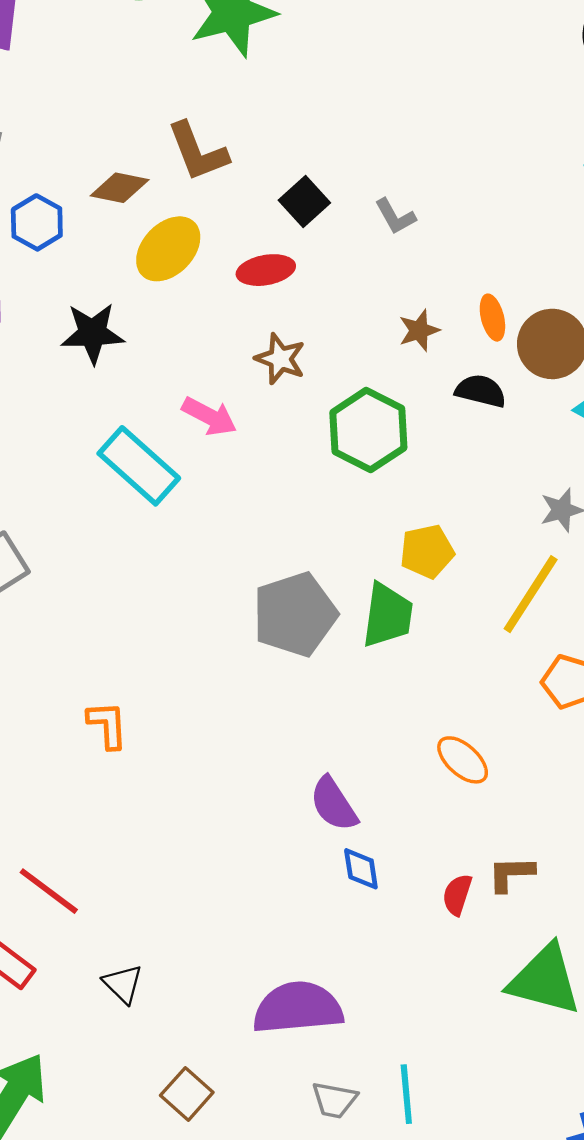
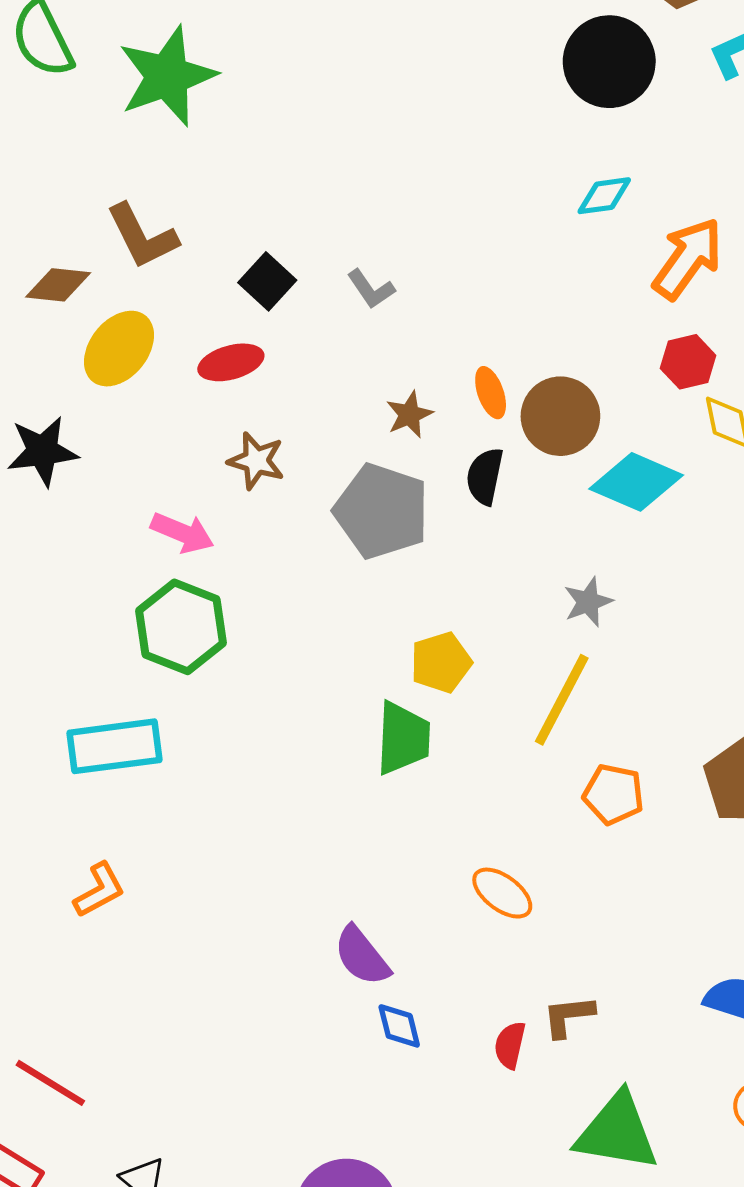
black semicircle: (481, 391) -> (485, 476), turned -87
green hexagon: (368, 430) -> (181, 627), moved
cyan rectangle: (139, 466) -> (114, 746), moved, turned -44
gray pentagon: (295, 614) -> (382, 511), moved, turned -30
orange L-shape: (107, 725) -> (99, 890), turned 70

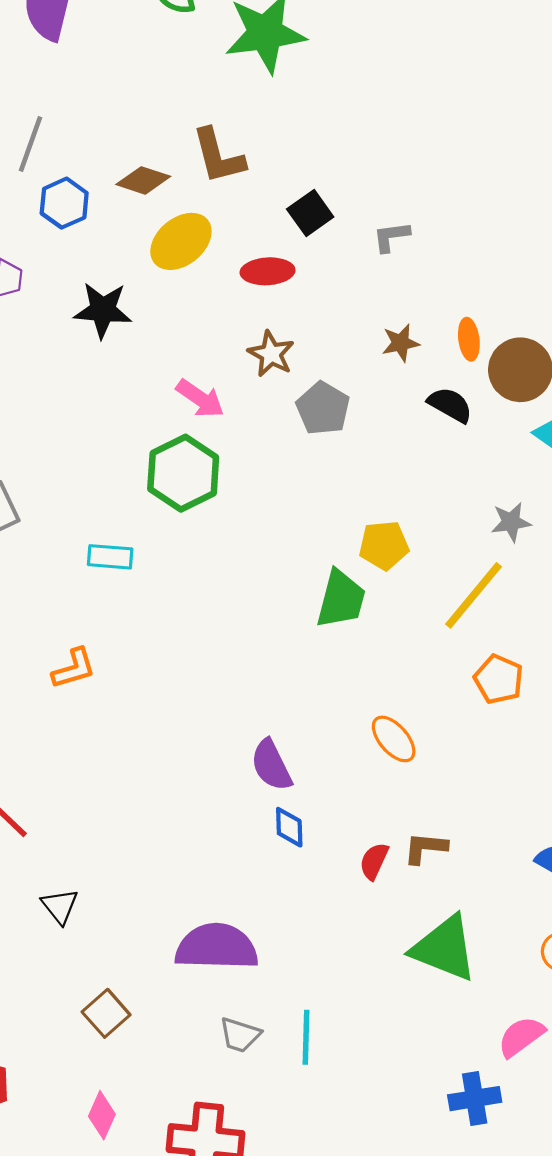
gray L-shape: (371, 289) -> (391, 237), turned 105
black semicircle: (485, 476) -> (450, 405), turned 96
gray pentagon: (382, 511) -> (323, 408), moved, size x0.7
cyan rectangle: (114, 746) -> (110, 557), size x0.6

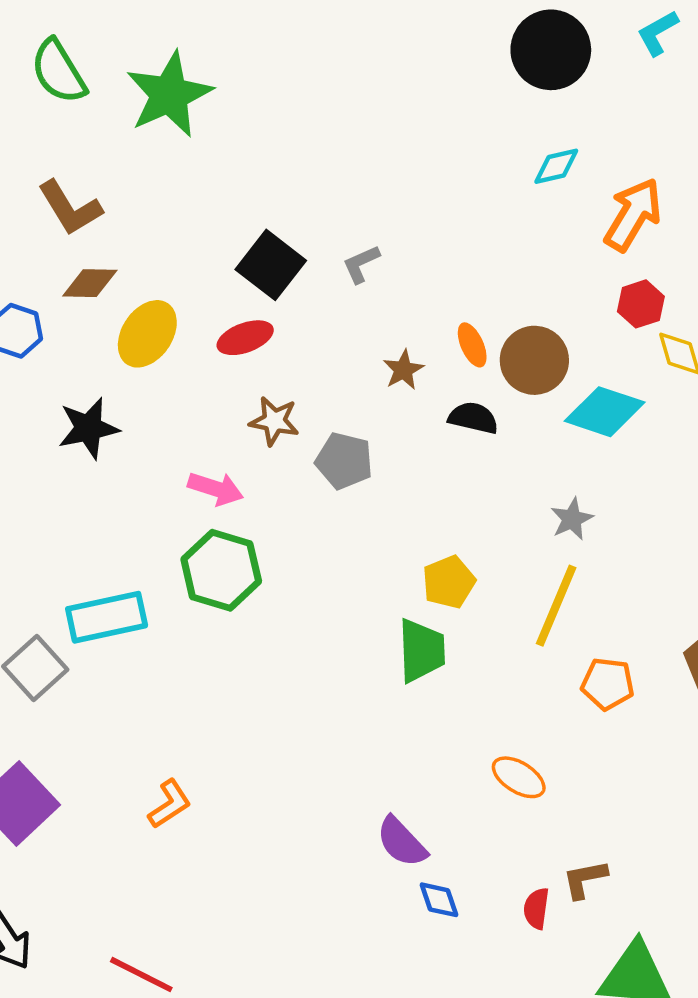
brown L-shape: (218, 156) -> (70, 208), moved
black square: (310, 213) -> (271, 265), size x1.4
cyan rectangle: (110, 557) -> (107, 617), moved, size x1.6

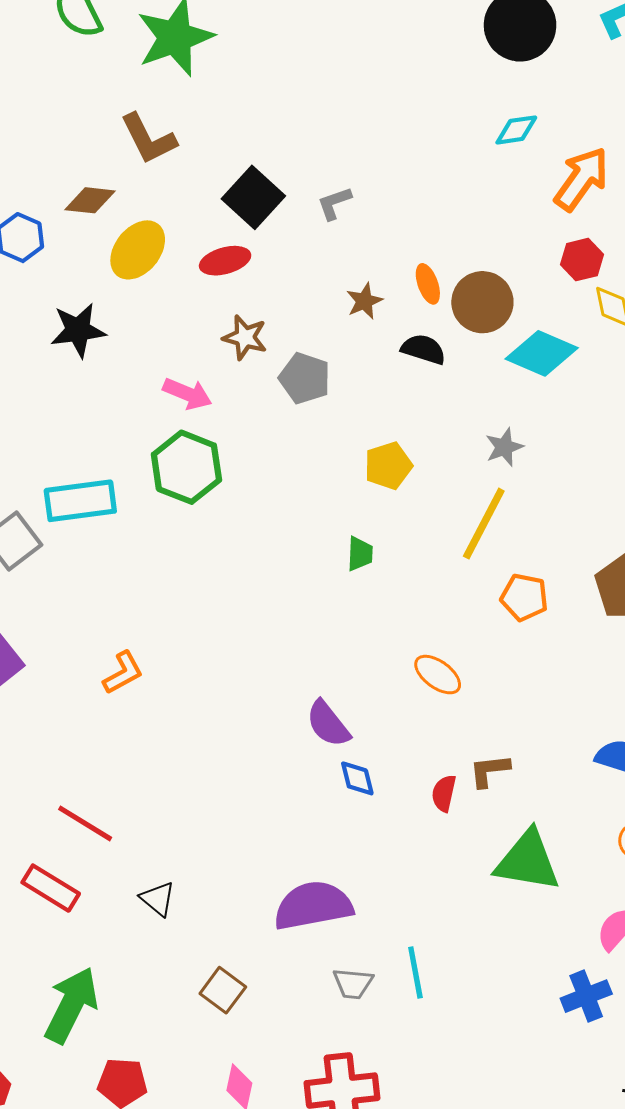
brown L-shape: (70, 208) -> (148, 139), moved
yellow pentagon: (449, 582) -> (388, 466), moved
green trapezoid: (421, 650) -> (360, 554), size x0.6

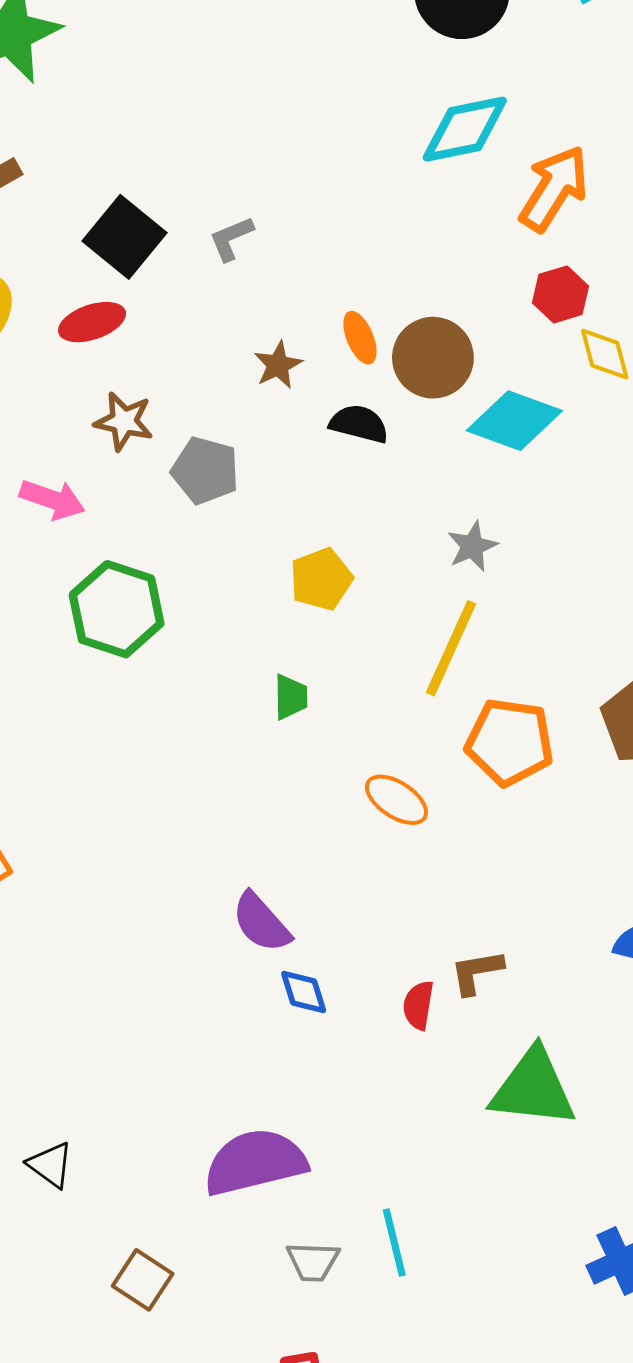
cyan diamond: (516, 130) -> (465, 129), size x1.6
green hexagon: (186, 467) -> (117, 609), moved
orange pentagon: (524, 597) -> (510, 742), size x1.4
orange ellipse: (438, 675) -> (397, 800), moved

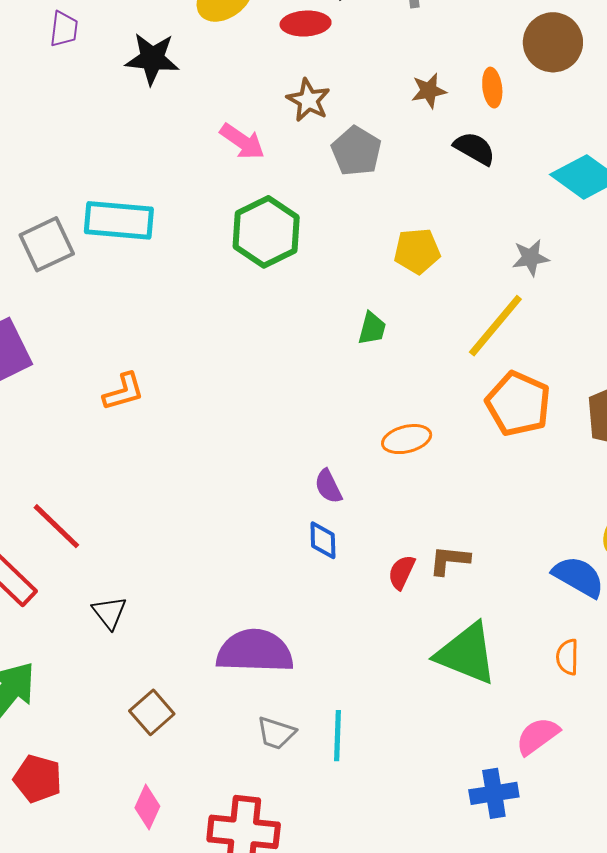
brown circle: (433, 358) -> (553, 42), moved
orange ellipse: (397, 800) -> (407, 439), moved, turned -63
purple semicircle: (261, 923) -> (328, 486), moved, size x0.7

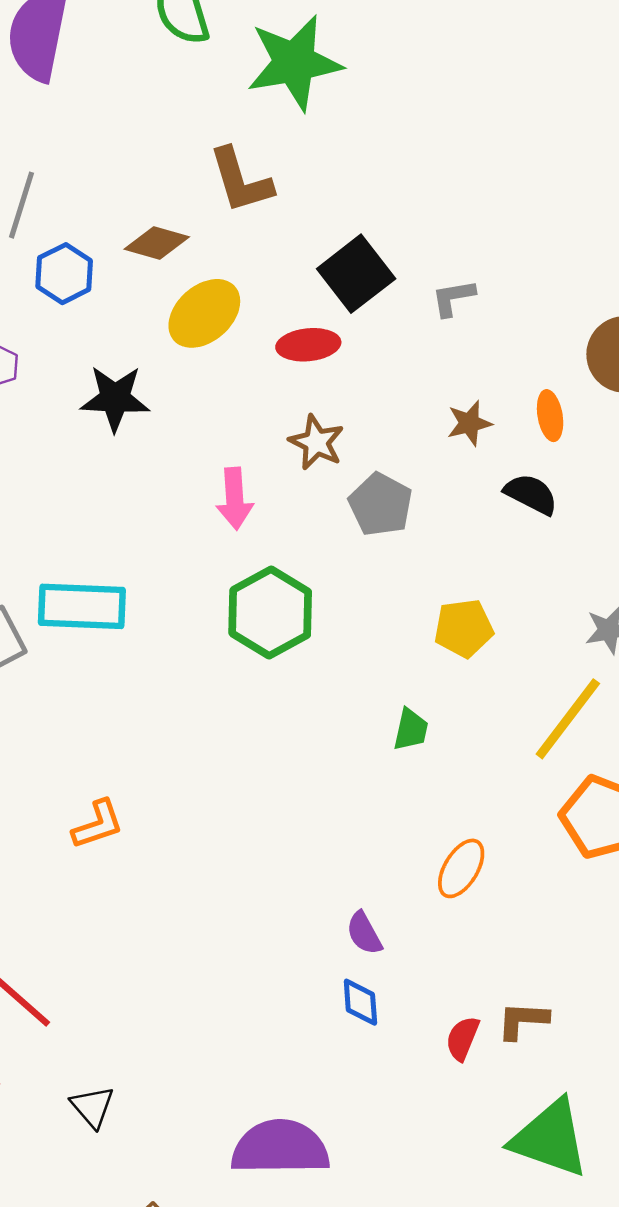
pink arrow: (242, 141) -> (235, 499), turned 54
orange ellipse: (407, 439) -> (461, 868), turned -42

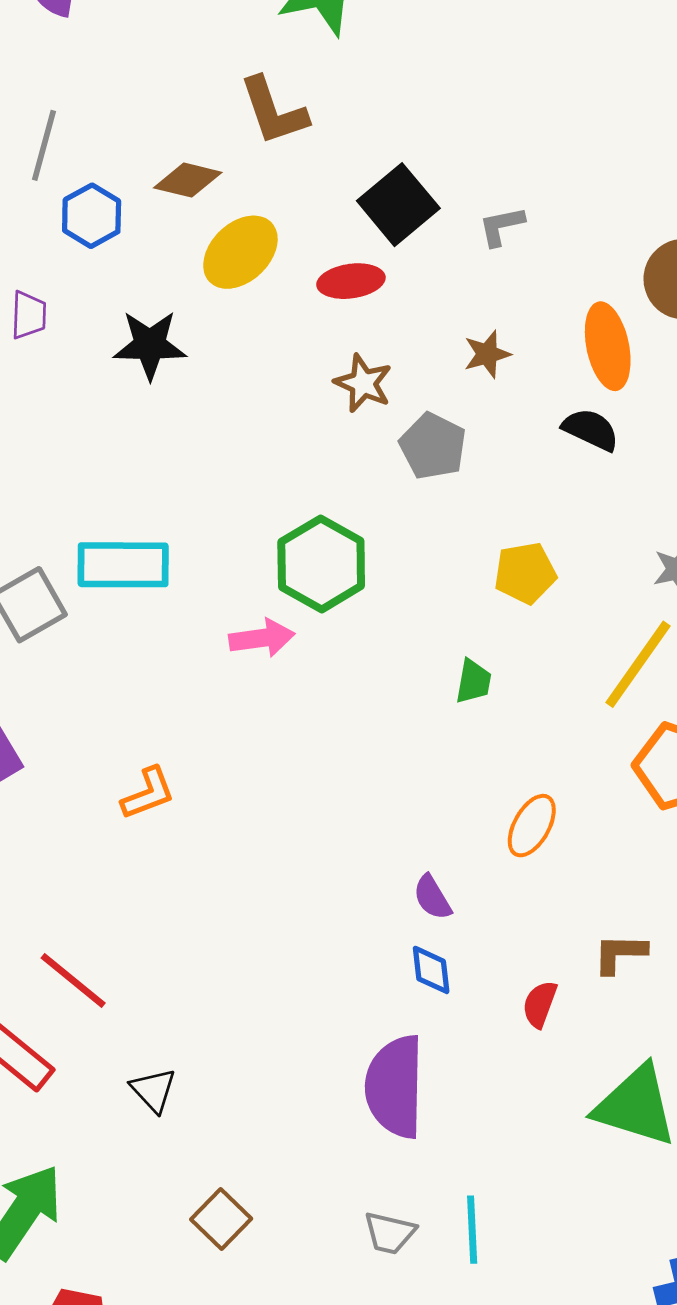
orange ellipse: (550, 416) -> (608, 346), size x1.6
brown star: (469, 423) -> (487, 354), moved
pink arrow: (235, 499) -> (262, 638), moved, turned -92
brown L-shape: (523, 1020) -> (620, 953), moved
purple semicircle: (280, 1147) -> (395, 1087), moved, turned -86

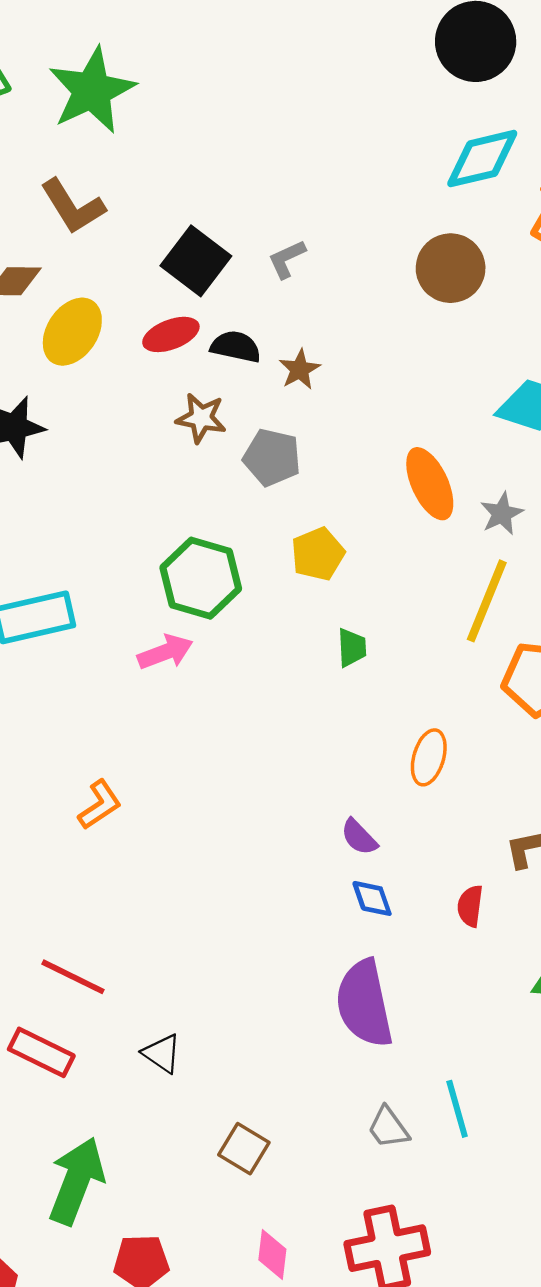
orange ellipse: (608, 346) -> (430, 484), moved
black semicircle: (591, 430) -> (236, 347), moved
yellow pentagon: (525, 573) -> (318, 554), moved
gray trapezoid: (390, 1233) -> (388, 1128), turned 54

